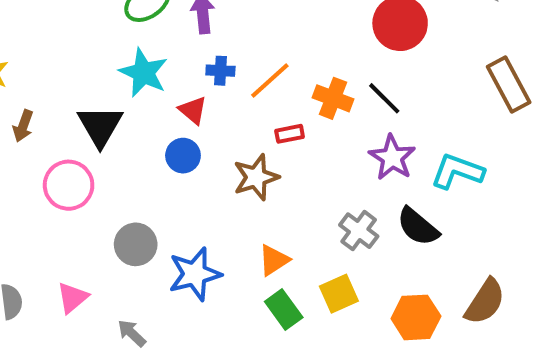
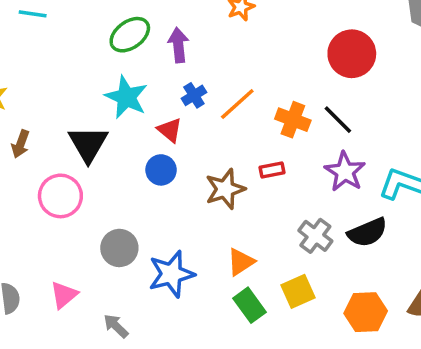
blue cross: (220, 71) -> (194, 95), turned -35
red rectangle: (290, 134) -> (272, 170), moved
black semicircle: (418, 227) -> (367, 232), turned -63

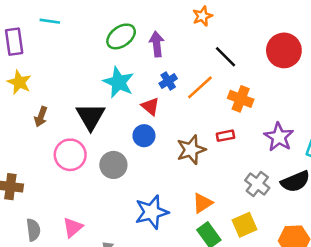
black line: (338, 120) -> (225, 57), moved
gray circle: (119, 248) -> (113, 165), moved

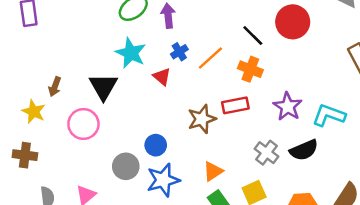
black line: (225, 57) -> (253, 36), moved
yellow star: (19, 82) -> (34, 112), moved
blue circle: (144, 136) -> (156, 145), moved
red rectangle: (225, 136) -> (235, 105), size x1.5
gray circle: (113, 165) -> (126, 166), moved

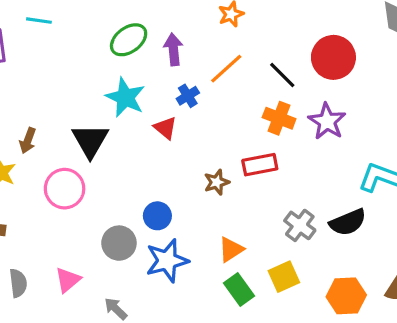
orange line: (210, 58) -> (226, 69), moved
purple star: (288, 107) -> (327, 121), moved
brown star: (202, 119) -> (217, 182), size x0.7

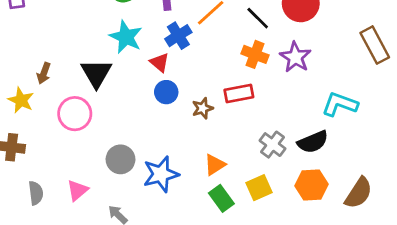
blue cross: (188, 96) -> (178, 36), size x1.4
blue circle: (157, 216) -> (166, 92), moved
orange hexagon: (346, 296) -> (312, 185), moved

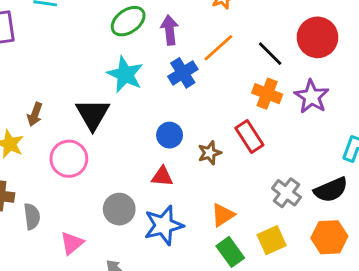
red triangle: (160, 63) -> (162, 176), moved, turned -35
red rectangle: (239, 93) -> (249, 137), turned 68
gray semicircle: (36, 193) -> (32, 216), moved

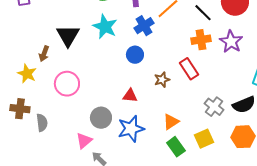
orange cross: (267, 94) -> (201, 40), turned -30
black triangle: (93, 114) -> (68, 36), moved
blue circle: (170, 135) -> (135, 55), moved
pink triangle: (72, 243) -> (84, 141), moved

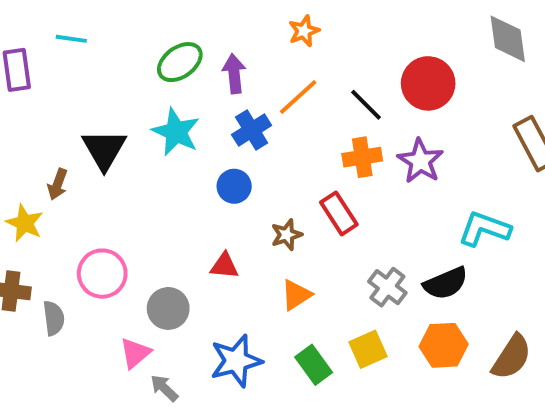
pink circle: (67, 84) -> (102, 274), moved
orange triangle: (171, 122) -> (296, 295), moved
blue star: (131, 129) -> (236, 361), moved

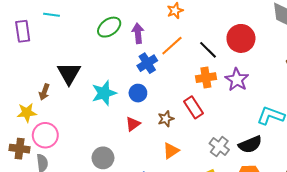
cyan star: (176, 132) -> (104, 93), moved, turned 30
yellow star: (25, 223) -> (27, 113), turned -30
red triangle: (224, 266) -> (133, 124), moved, turned -42
pink circle: (102, 274) -> (45, 135), moved

